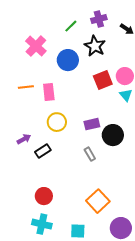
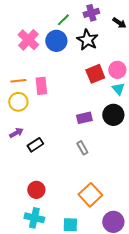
blue circle: (68, 60) -> (56, 41), moved
yellow circle: (57, 122) -> (18, 102), moved
black circle: (113, 135) -> (113, 115), moved

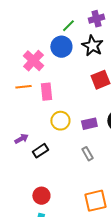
pink cross: (28, 40) -> (33, 61), moved
yellow circle: (18, 102) -> (60, 121), moved
orange square: (90, 195) -> (95, 201), turned 30

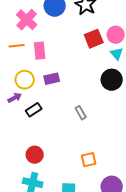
yellow circle: (60, 121) -> (25, 80), moved
purple rectangle: (89, 124) -> (52, 79), moved
orange square: (95, 201) -> (89, 160), size x0.7

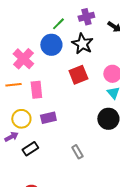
red square: (94, 39) -> (78, 75), moved

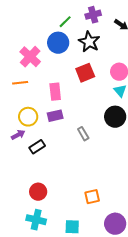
pink rectangle: (36, 90) -> (55, 92), moved
gray rectangle: (77, 152) -> (83, 134), moved

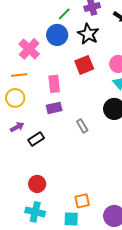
yellow circle: (28, 117) -> (15, 98), moved
orange square: (92, 197) -> (82, 201), moved

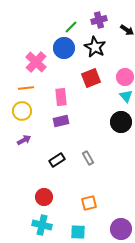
gray rectangle: (82, 126) -> (88, 158), moved
black rectangle: (36, 139) -> (57, 160), moved
orange square: (82, 201) -> (89, 203), moved

